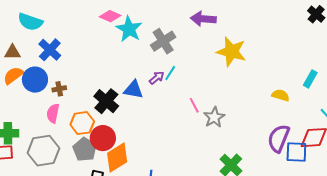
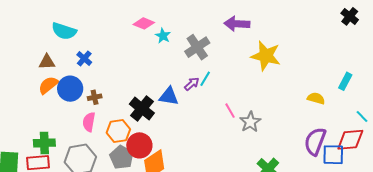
cyan star: (129, 29) -> (163, 36), size x0.6
blue cross: (50, 50) -> (84, 58), size x0.7

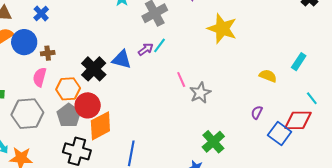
purple semicircle: (315, 141) -> (257, 112), moved, size x0.5
blue square: (333, 155) -> (280, 133), turned 30

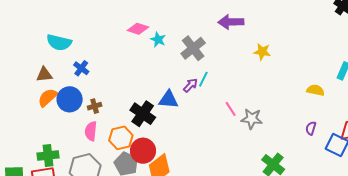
yellow star: (222, 29) -> (262, 52), size x0.6
gray star: (200, 93) -> (252, 119), turned -30

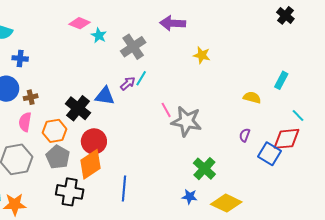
blue cross: (81, 68) -> (20, 58), turned -35
gray star: (252, 119) -> (186, 121), size x1.4
red circle: (143, 151) -> (94, 141), moved

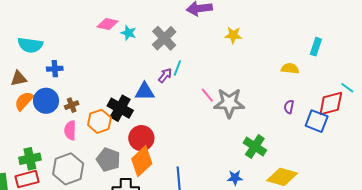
cyan line: (298, 115) -> (347, 88), moved
orange hexagon: (55, 131) -> (99, 121), moved
blue star: (190, 197) -> (235, 178), moved

